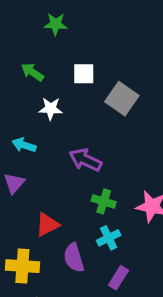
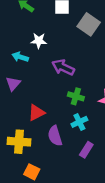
white star: (51, 109) -> (39, 41), moved

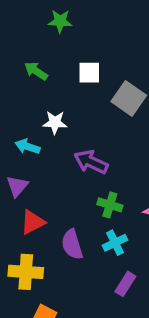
red triangle: (36, 113) -> (33, 222), moved
purple semicircle: (55, 136) -> (72, 244), moved

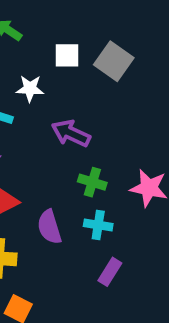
white square: (89, 73) -> (67, 55), moved
cyan cross: (115, 243) -> (98, 225), turned 35

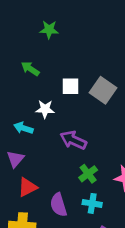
green cross: (92, 182) -> (88, 174), turned 36

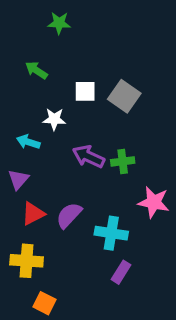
green cross: (88, 174) -> (123, 161), moved, turned 30
cyan cross: (92, 203) -> (111, 233), size x1.4
purple semicircle: (58, 205) -> (69, 215), moved, turned 60

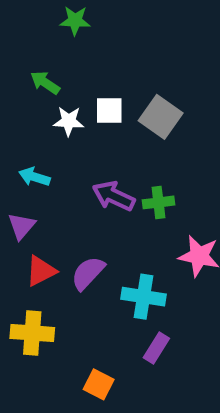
white star: (54, 119) -> (69, 121), moved
orange square: (44, 303) -> (99, 384), moved

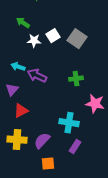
white square: (109, 110) -> (53, 36), turned -32
purple arrow: (114, 196) -> (37, 76), moved
purple semicircle: (88, 273) -> (42, 141), moved
orange square: (99, 384) -> (48, 164), turned -32

